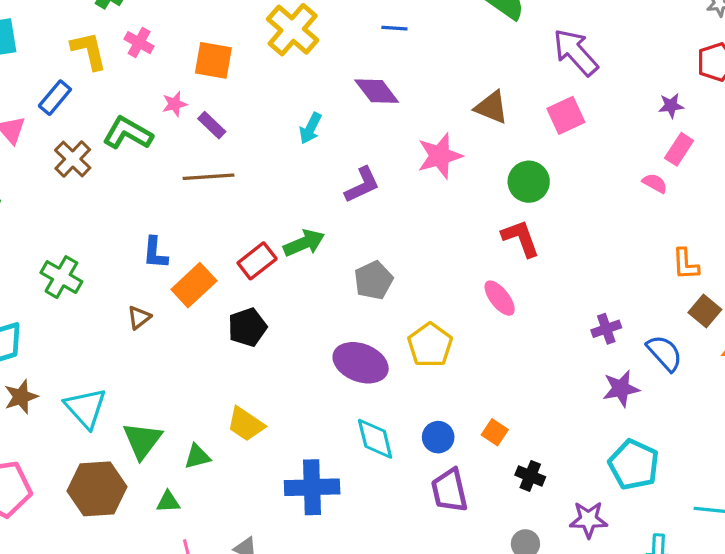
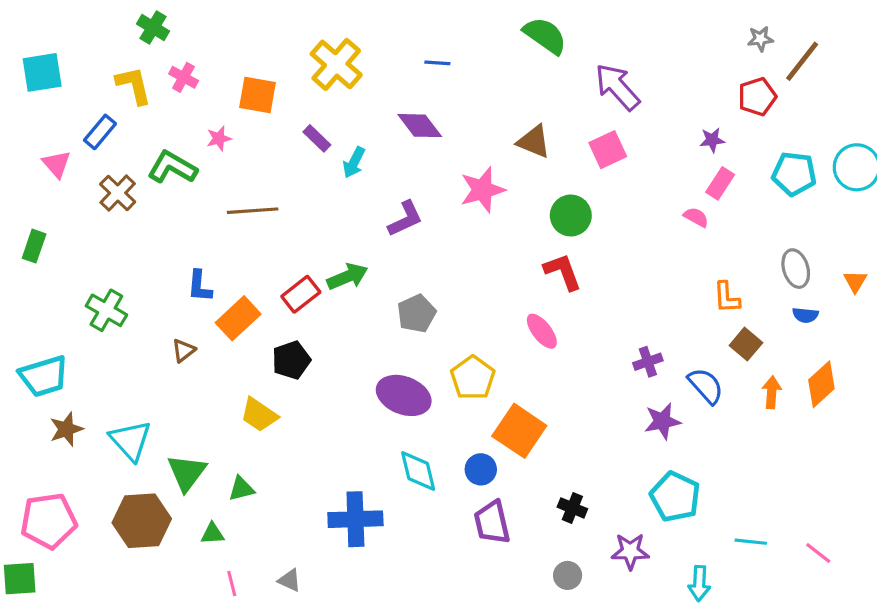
purple rectangle: (212, 125) -> (317, 138), moved
yellow trapezoid: (246, 424) -> (259, 415), moved
orange square: (495, 432) -> (519, 431), moved, size x2.0

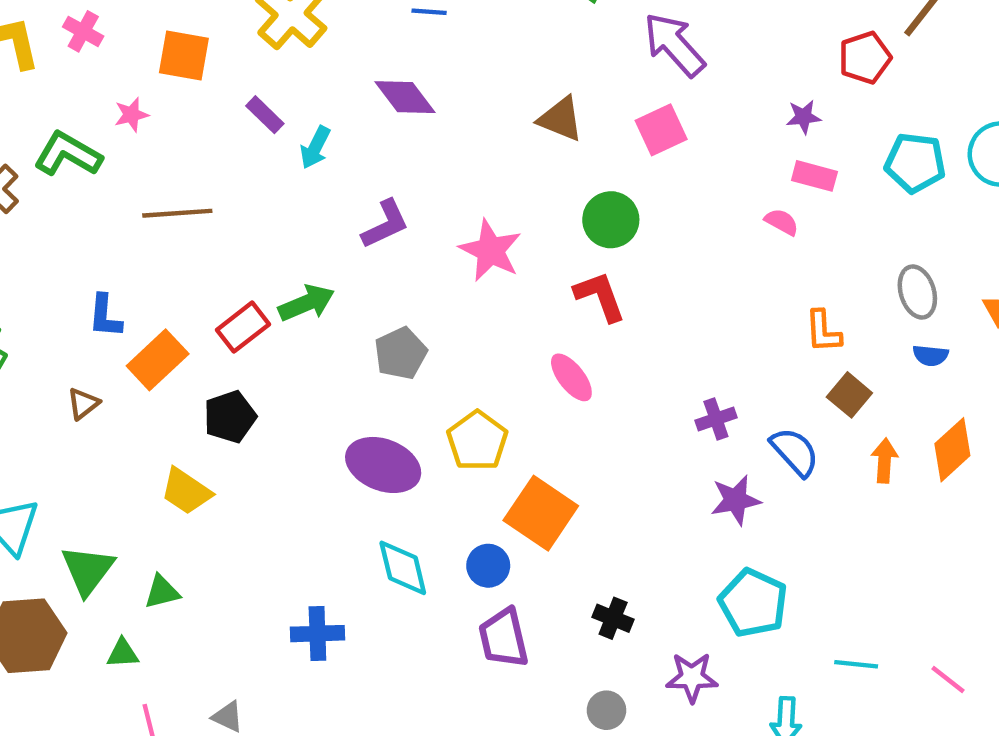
pink rectangle: (720, 183) -> (814, 176), turned 72
pink star: (482, 190) -> (490, 250), moved, turned -30
blue cross: (355, 519) -> (317, 634), size x0.7

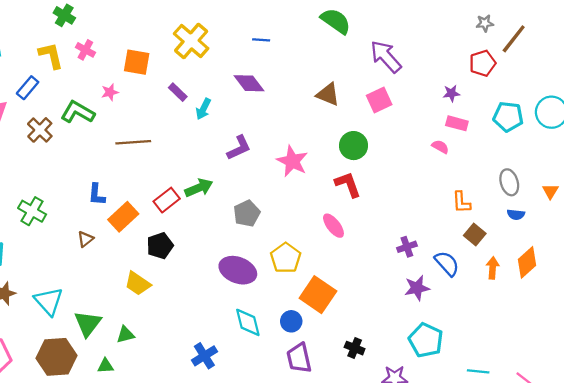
blue cross: (317, 634) -> (204, 356), turned -30

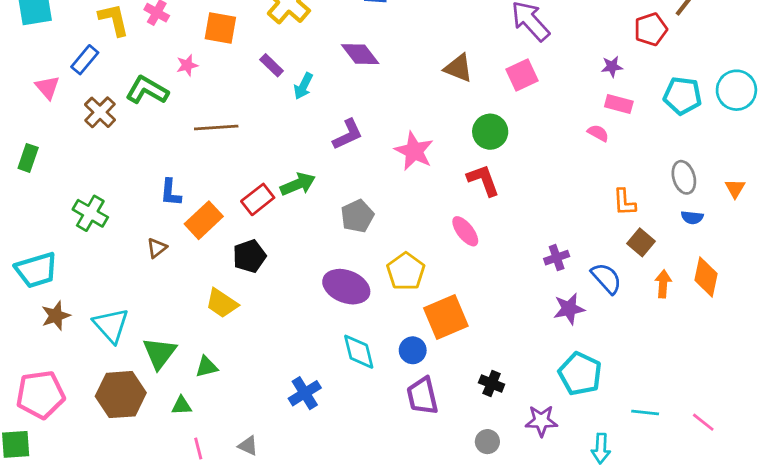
orange diamond: (527, 262) -> (706, 277), turned -36
orange square: (318, 295) -> (446, 317), turned 33

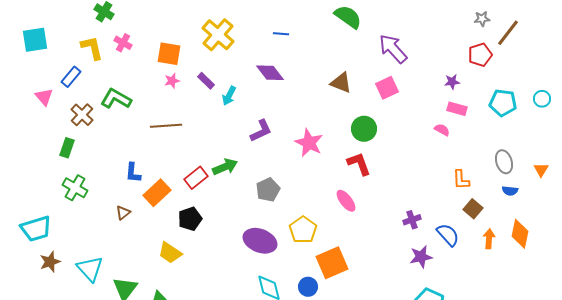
pink star: (187, 65) -> (172, 81), moved
cyan circle: (736, 90) -> (542, 99), size x0.6
green rectangle: (28, 158) -> (67, 148), moved

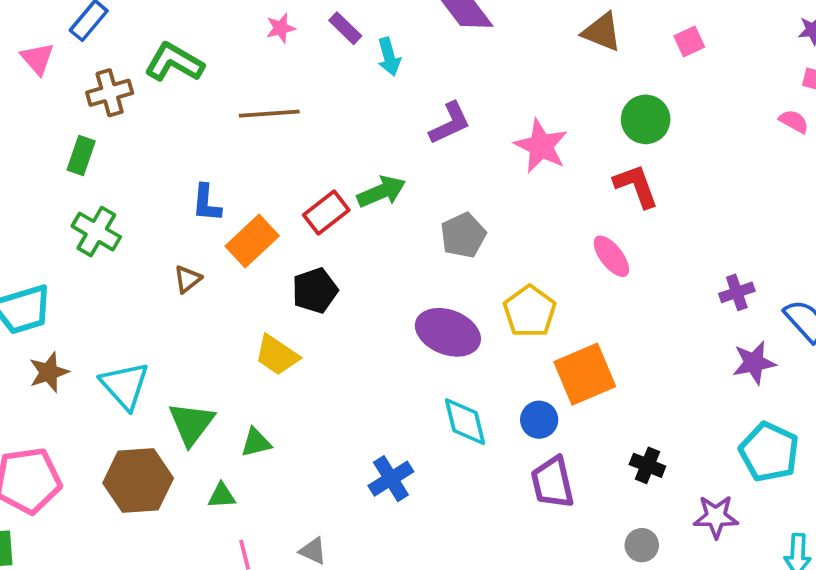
pink square: (387, 88) -> (689, 41), size x0.7
cyan arrow: (229, 96) -> (389, 57), turned -42
brown cross: (82, 115) -> (110, 93), turned 30

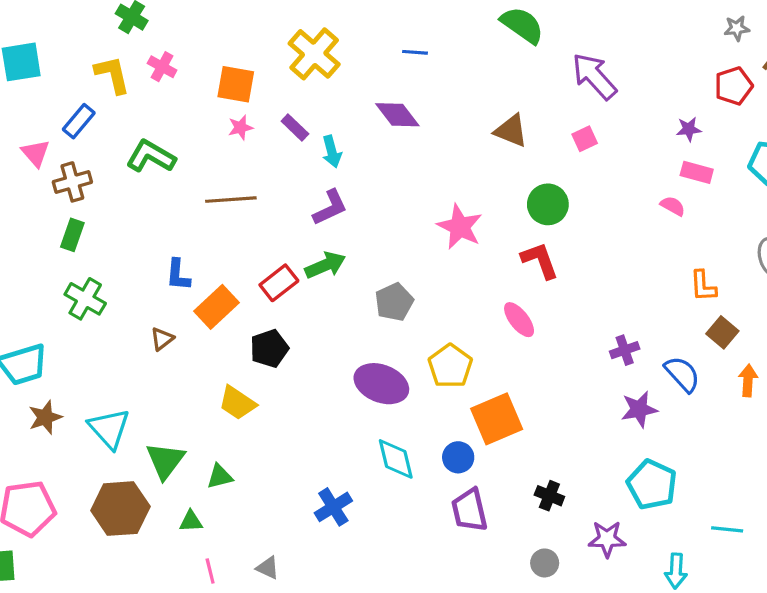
brown cross: (110, 93) -> (72, 182), moved
purple L-shape: (450, 123) -> (330, 208), moved

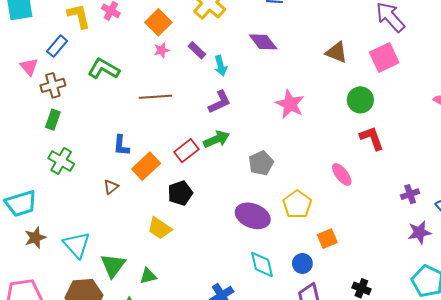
orange square: (236, 84) -> (158, 22), turned 35
pink square: (585, 139) -> (384, 57), size x1.8
pink star: (460, 227) -> (290, 104), moved
red L-shape: (540, 260) -> (372, 138), moved
orange square: (497, 419) -> (327, 239), size x0.6

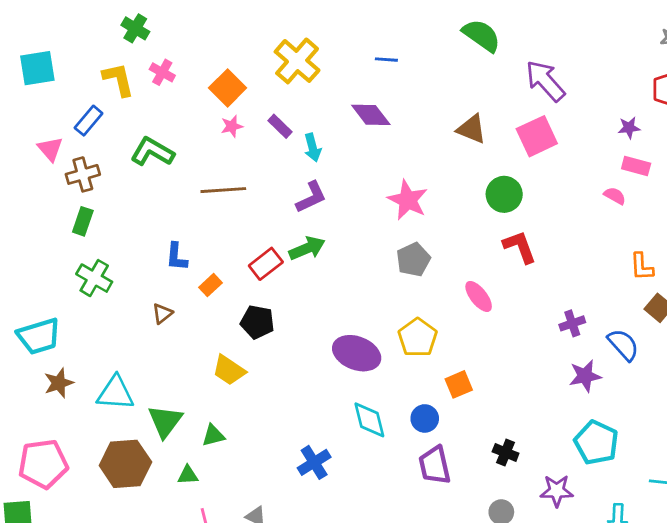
gray pentagon: (261, 163) -> (413, 260), moved
orange rectangle: (146, 166) -> (211, 285), size x0.6
black pentagon: (180, 193) -> (257, 322), turned 30
cyan triangle: (77, 245) -> (115, 393), turned -44

